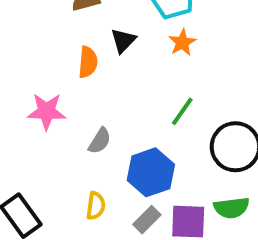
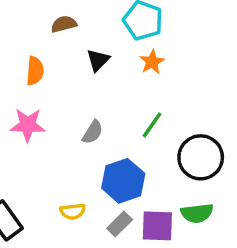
orange semicircle: (88, 62) -> (35, 71), moved
gray semicircle: (100, 141) -> (93, 132), moved
yellow semicircle: (96, 206) -> (73, 211), turned 75

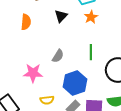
pink star: (28, 125) -> (33, 73), moved
green line: (152, 125) -> (91, 52), turned -35

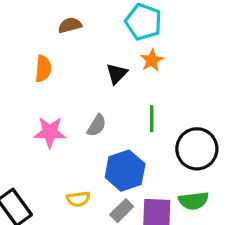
black triangle: (61, 16) -> (117, 74), moved
pink star: (33, 73) -> (50, 132), moved

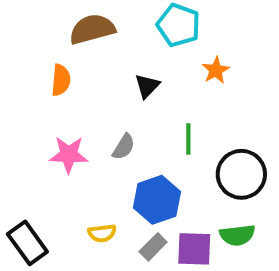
brown semicircle: (70, 25) -> (92, 29), size x1.6
orange star: (152, 60) -> (216, 70), moved

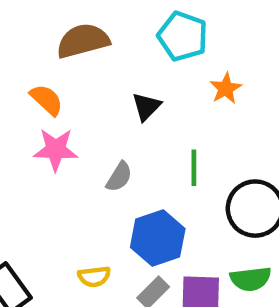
orange semicircle: (61, 80) -> (47, 100), turned -52
pink star: (69, 155) -> (56, 150), moved

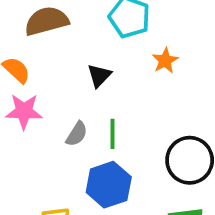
green line: (194, 168) -> (112, 134), moved

